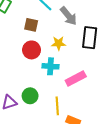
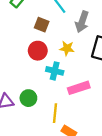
gray arrow: (69, 16) -> (82, 22), turned 48

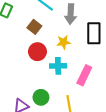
brown square: (42, 25) -> (34, 27), turned 32
pink rectangle: (79, 88) -> (84, 75), turned -30

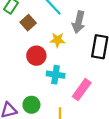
brown square: (34, 27) -> (28, 23), moved
yellow star: (64, 42) -> (57, 40), moved

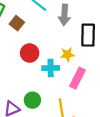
yellow star: (57, 40) -> (67, 54), moved

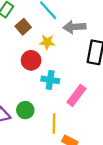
gray arrow: (64, 15) -> (74, 27), turned 72
yellow star: (67, 54) -> (47, 42), moved

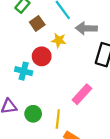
cyan cross: (50, 80) -> (24, 71), moved
green circle: (25, 110) -> (33, 114), moved

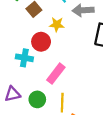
pink rectangle: (82, 94) -> (56, 74), moved

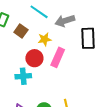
pink rectangle: (56, 74) -> (58, 57), moved

